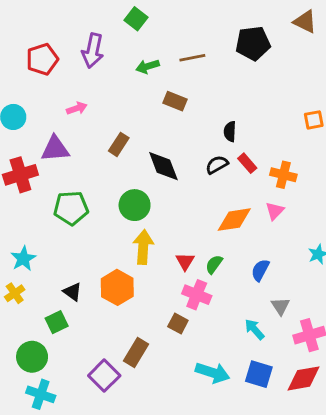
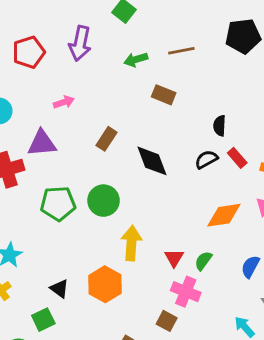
green circle: (135, 205) -> (104, 201), moved

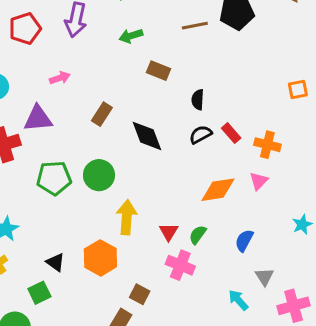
brown line: (181, 51) -> (195, 26), moved
black semicircle: (220, 126) -> (198, 100), moved
brown square: (167, 321) -> (140, 294), moved

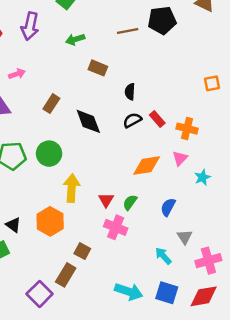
cyan star: (302, 225) -> (202, 177), moved

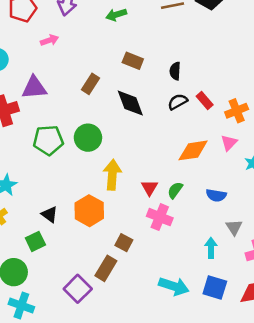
brown rectangle: (98, 68) -> (133, 61), moved
pink arrow: (17, 74) -> (50, 40), moved
orange cross: (187, 129) -> (237, 111), turned -36
blue semicircle: (168, 207) -> (216, 195), turned -108
cyan arrow: (163, 256) -> (211, 248), turned 42

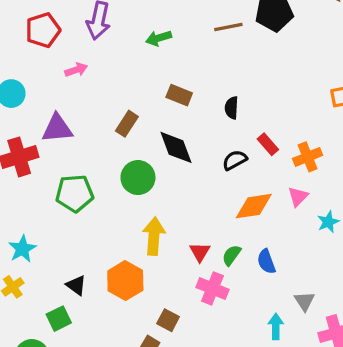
black semicircle: (178, 102) -> (235, 160), moved
green circle: (88, 138) -> (138, 178), moved
blue semicircle: (216, 195) -> (266, 262), moved, turned 60

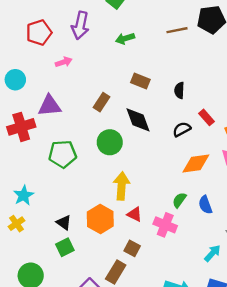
red triangle: (200, 252) -> (135, 214), moved, turned -35
green square: (59, 319) -> (65, 247), moved
cyan arrow: (276, 326) -> (212, 253), turned 42

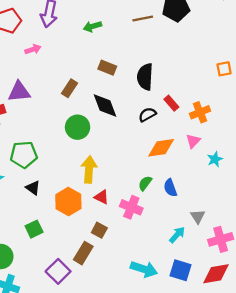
black semicircle: (179, 90) -> (145, 77), size x1.6
green pentagon: (63, 154) -> (24, 155), moved
black triangle: (64, 223) -> (33, 188), moved

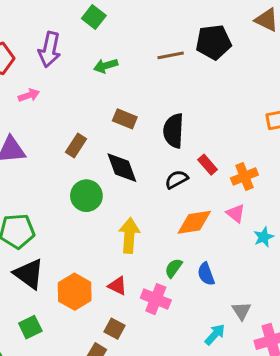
pink triangle: (193, 141) -> (236, 213), turned -35
yellow arrow: (89, 170) -> (129, 236), moved
black triangle: (33, 188) -> (29, 274), size x1.6

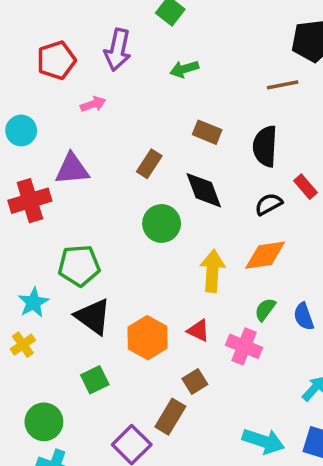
brown line: (171, 55) -> (283, 85), moved
orange diamond: (194, 222) -> (265, 255), moved
brown square: (114, 329) -> (195, 381), turned 30

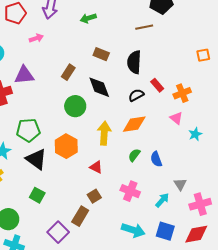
orange hexagon: (147, 338) -> (66, 146), moved
pink cross: (244, 346) -> (130, 191), moved
green square: (95, 380) -> (37, 195), turned -35

